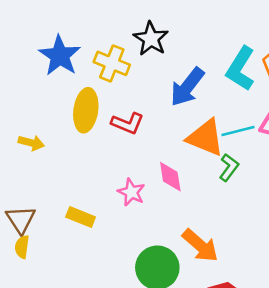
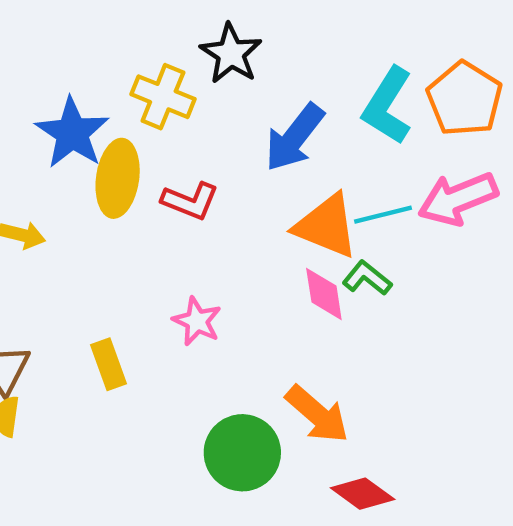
blue star: (60, 56) -> (72, 133), moved
green L-shape: (229, 167) -> (367, 278), turned -88
pink diamond: (170, 177) -> (324, 294), moved
yellow rectangle: (81, 217) -> (108, 364), turned 48

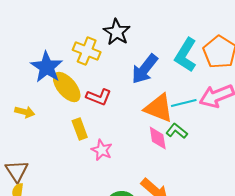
yellow ellipse: (118, 178) -> (67, 87), turned -48
yellow rectangle: (108, 364) -> (80, 129), moved

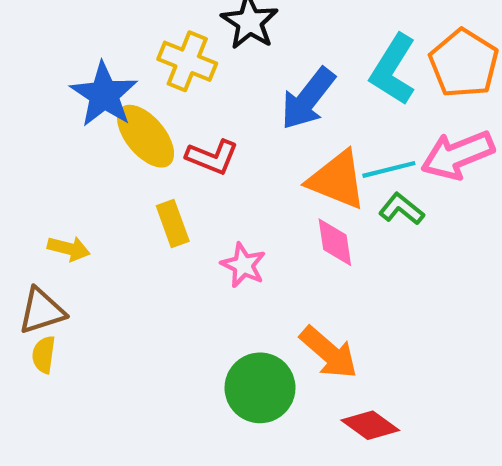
yellow arrow: (25, 112) -> (69, 248), moved
green L-shape: (177, 131) -> (401, 209), moved
pink star: (102, 150) -> (243, 265), moved
brown triangle: (17, 171) -> (42, 311), turned 45

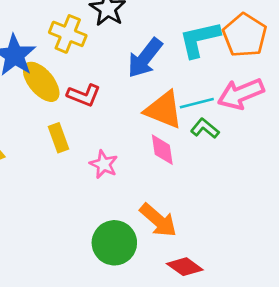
cyan L-shape: (393, 70) -> (199, 39), turned 45

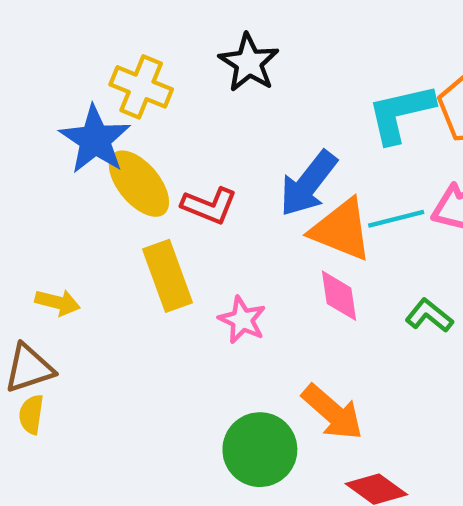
yellow cross: (68, 34) -> (141, 87), moved
blue arrow: (145, 58) -> (308, 184), moved
green L-shape: (205, 128) -> (429, 316), moved
yellow rectangle: (58, 138) -> (168, 276), size x1.4

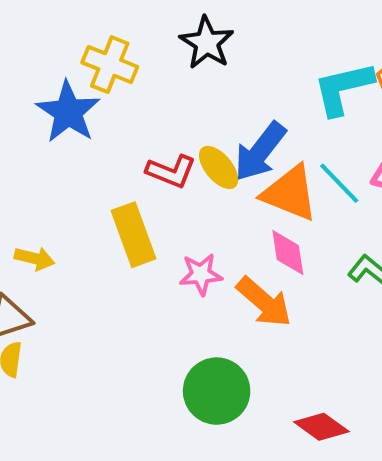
yellow ellipse: (139, 184) -> (219, 167), moved, size x0.7
cyan line: (396, 219) -> (339, 183), turned 60
pink star: (242, 320) -> (201, 274), turned -30
orange arrow: (332, 412) -> (264, 302), moved

